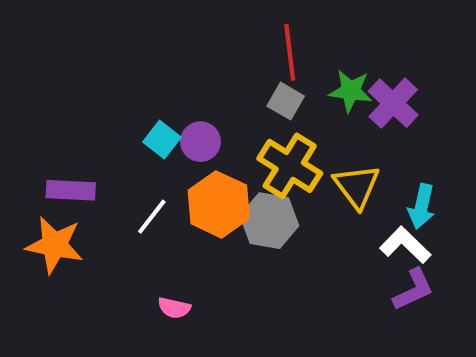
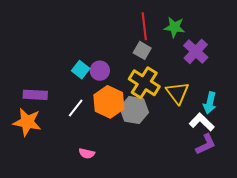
green star: (351, 91) -> (174, 27), moved

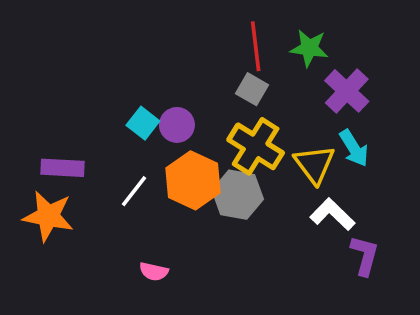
cyan arrow: (210, 103) -> (354, 148), moved, turned -45
white L-shape: (202, 122) -> (332, 214), moved
purple L-shape: (206, 144) -> (365, 255), turned -50

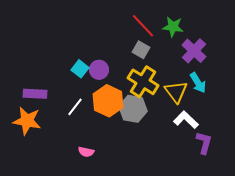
red line: (256, 46) -> (143, 26), turned -36

